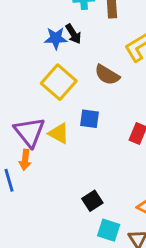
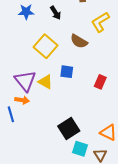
blue star: (56, 38) -> (26, 12), moved
orange arrow: (25, 160) -> (22, 100), turned -88
black square: (92, 201) -> (69, 129), size x1.5

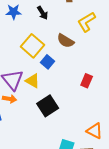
blue square: (67, 72) -> (48, 62), moved, turned 32
black square: (69, 129) -> (48, 106), moved

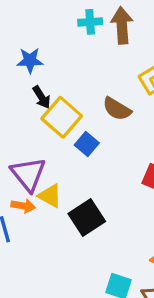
black arrow: (43, 13) -> (42, 97), moved
yellow triangle: (33, 81) -> (50, 196), moved

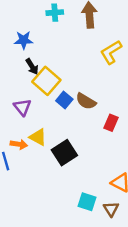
cyan cross: (90, 22) -> (55, 13), moved
brown semicircle: (117, 109) -> (86, 101), moved
purple triangle: (28, 174) -> (22, 107), moved, size x0.7

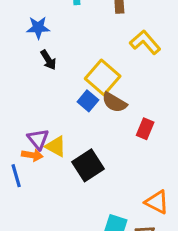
yellow L-shape: (111, 52) -> (145, 42), turned 80
yellow square: (46, 81) -> (103, 77), moved
purple triangle: (22, 107) -> (38, 139), moved

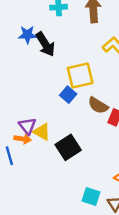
black arrow: (48, 60) -> (45, 44), moved, size x1.5
yellow square: (103, 77) -> (80, 75), turned 36
brown semicircle: (114, 102) -> (98, 105), moved

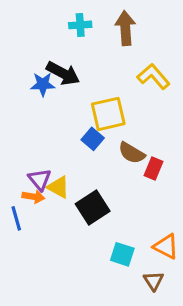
blue star: (27, 35) -> (43, 84), moved
black arrow: (45, 44) -> (63, 73), turned -30
cyan square: (91, 196) -> (122, 254), moved

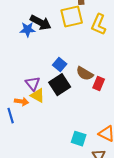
yellow L-shape: (153, 76) -> (99, 24), turned -115
yellow square: (108, 114) -> (72, 16), moved
purple triangle: (40, 179) -> (33, 84), moved
black square: (93, 207) -> (60, 85), moved

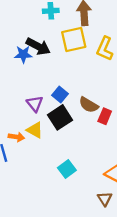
purple triangle: (33, 84) -> (35, 104), moved
cyan square: (79, 139) -> (67, 169), moved, turned 35

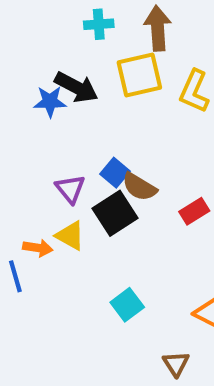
brown semicircle: (89, 105) -> (139, 187), moved
red rectangle: (105, 116) -> (194, 211), turned 35
brown triangle: (105, 199) -> (176, 364), moved

